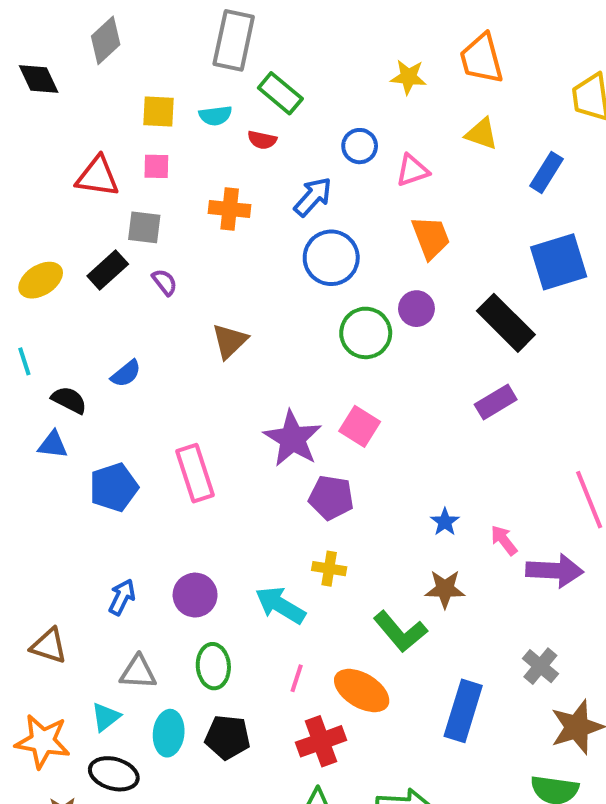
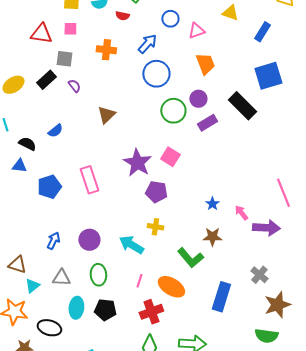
purple rectangle: (496, 402) -> (207, 123), moved
cyan triangle: (106, 717) -> (32, 286), moved

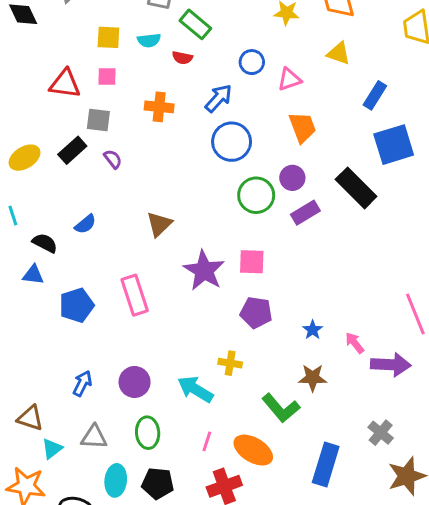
blue rectangle: (262, 32) -> (375, 95), moved
brown triangle: (106, 115) -> (159, 224), moved
pink square: (170, 157) -> (252, 262), turned -30
purple pentagon: (156, 192) -> (256, 312), moved

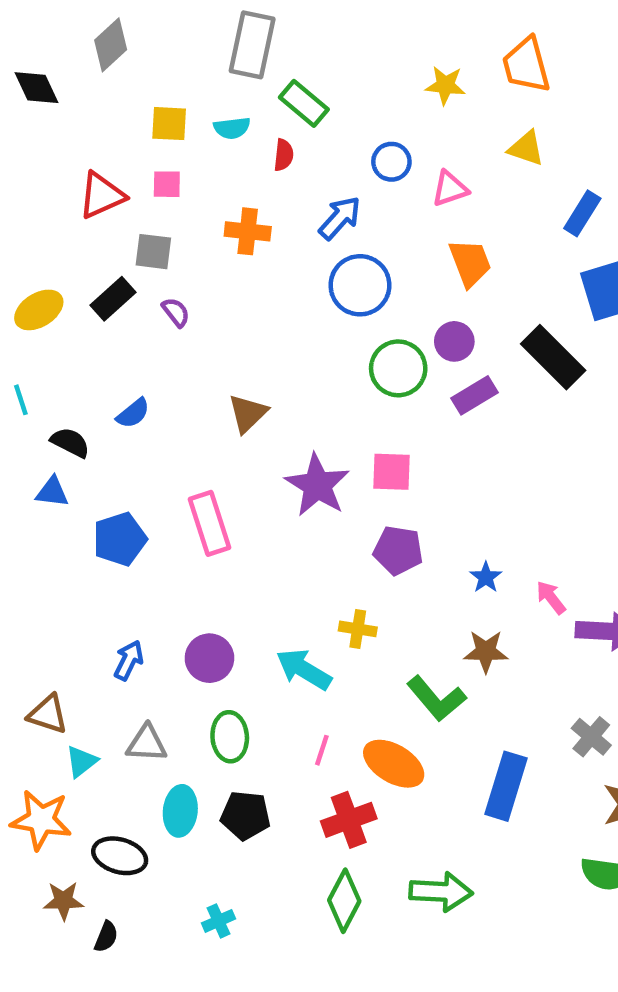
red semicircle: (182, 58) -> (284, 155), turned -96
red triangle: (65, 84) -> (102, 195), turned -32

